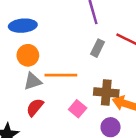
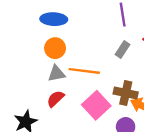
pink square: (78, 109) -> (96, 105), size x1.6

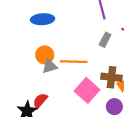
orange circle: (55, 48) -> (45, 55), moved
red semicircle: (56, 99) -> (40, 101), moved

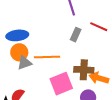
blue ellipse: (43, 19) -> (17, 35), moved
pink square: (87, 90) -> (61, 84), turned 30

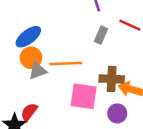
blue ellipse: (17, 35) -> (28, 37), turned -30
pink square: (61, 84) -> (84, 96), turned 30

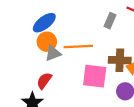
red semicircle: (29, 112) -> (44, 81), moved

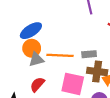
gray rectangle: (110, 21) -> (89, 54), moved, turned 56
red semicircle: (44, 81) -> (37, 84), moved

